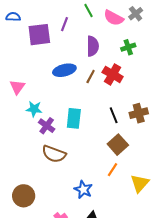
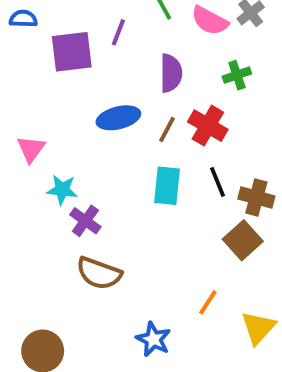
brown cross: (139, 113) -> (256, 197), turned 30
black line: (114, 115) -> (218, 182), moved
cyan rectangle: (74, 118) -> (167, 186), moved
brown square: (118, 145) -> (243, 240), moved

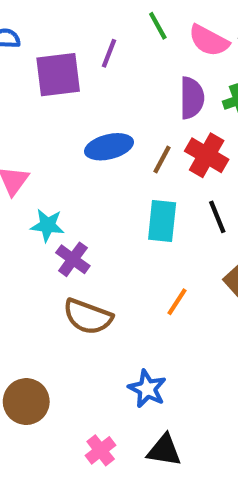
purple semicircle: (171, 73) -> (192, 98), moved
orange line: (208, 302) -> (177, 302), moved

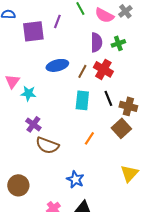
cyan star: (47, 225) -> (28, 93), moved
purple cross: (73, 259) -> (33, 124), moved

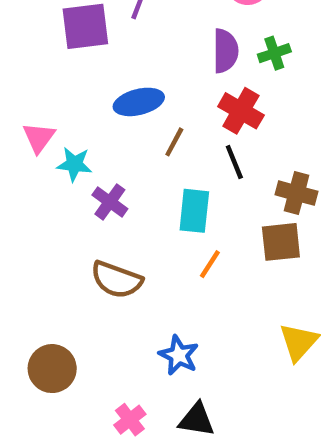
brown line: (82, 71) -> (174, 142), moved
black line: (108, 98) -> (234, 162), moved
cyan rectangle: (82, 100) -> (194, 211), moved
purple cross: (33, 124) -> (110, 202), moved
brown square: (121, 128) -> (281, 242), turned 36

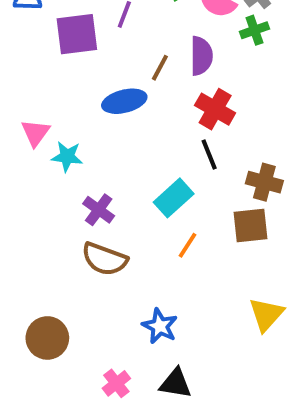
green cross: (274, 53) -> (255, 30), moved
brown line: (174, 142) -> (160, 68), moved
purple cross: (110, 202) -> (99, 210), moved
cyan rectangle: (194, 211) -> (174, 198), turned 42

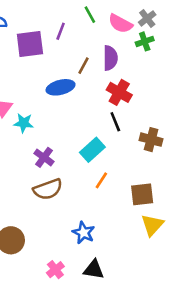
brown square: (251, 226) -> (142, 194), moved
brown semicircle: (105, 259) -> (48, 189), turned -40

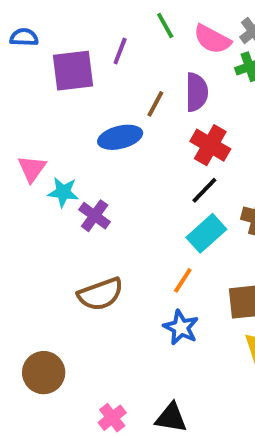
black line: (115, 122) -> (204, 190), turned 66
cyan rectangle: (92, 150) -> (206, 233), moved
purple cross: (44, 157) -> (95, 216), moved
blue star: (83, 233) -> (181, 327), moved

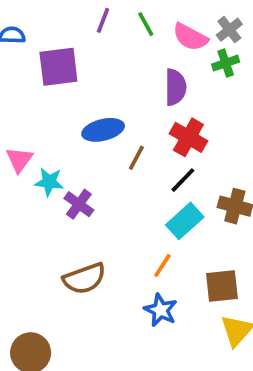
purple line: (120, 51) -> (103, 20), moved
brown line: (155, 104) -> (136, 158), moved

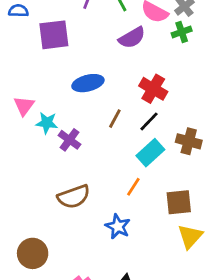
purple semicircle: (175, 87) -> (132, 38), moved, turned 60
brown line: (136, 158) -> (115, 119), moved
blue star: (161, 310) -> (118, 226), moved

